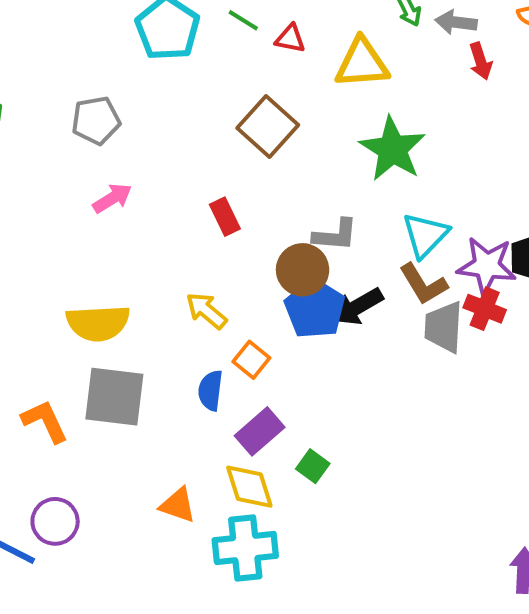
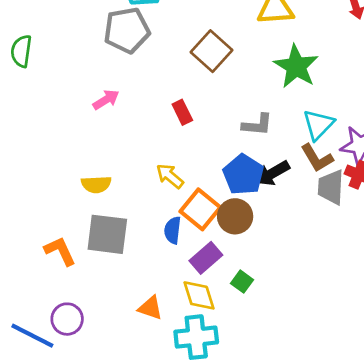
gray pentagon: (96, 120) -> (127, 30), moved, size x1.4
brown circle: (303, 270) -> (235, 216), moved
yellow semicircle: (98, 323) -> (96, 184), size x0.7
orange square: (251, 360) -> (200, 209), size x1.6

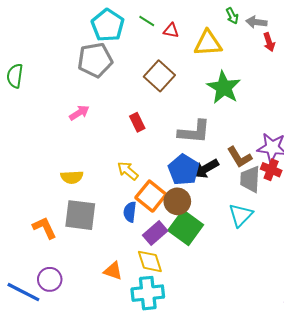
gray L-shape: (257, 125) -> (194, 132), size x1.4
cyan triangle: (318, 125) -> (241, 215), moved
green square: (242, 282) -> (186, 228), moved, size x2.0

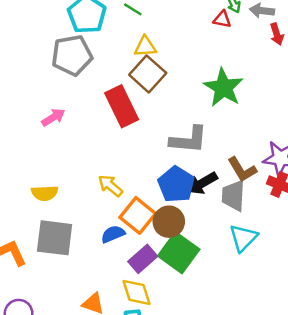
red triangle: (171, 31) -> (222, 19), moved
yellow triangle: (208, 43) -> (145, 47), moved, size x0.7
red rectangle: (137, 122) -> (122, 106), moved, size x1.8
gray trapezoid: (250, 179) -> (233, 196), moved
blue semicircle: (130, 212) -> (113, 234), turned 60

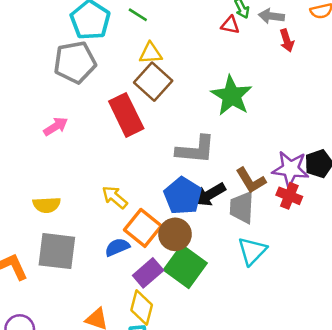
yellow diamond: (137, 292) -> (142, 308), turned 32

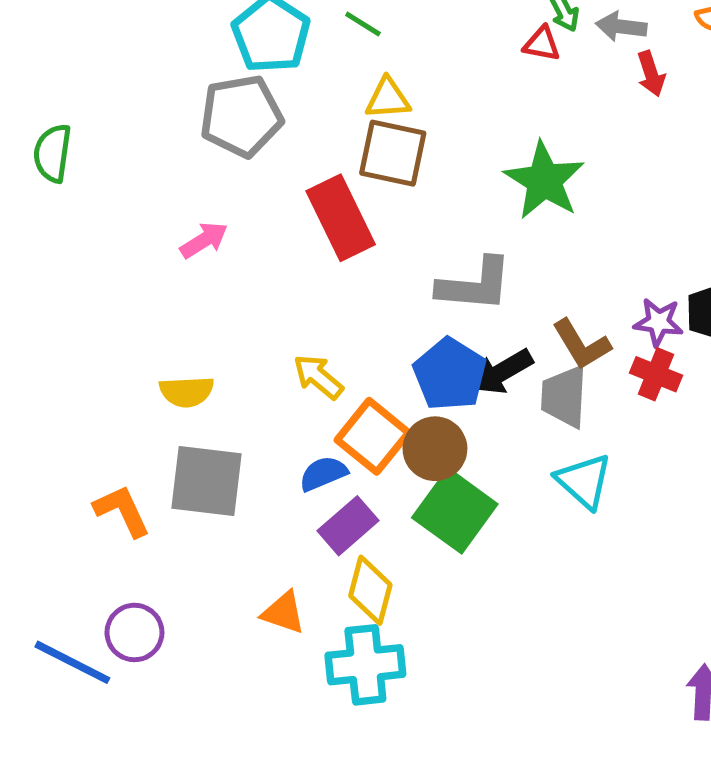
brown square: (153, 82) -> (393, 153), turned -30
purple star: (291, 169) -> (658, 322), size x0.7
cyan triangle: (252, 251) -> (584, 481), turned -32
purple rectangle: (148, 273) -> (348, 526), moved

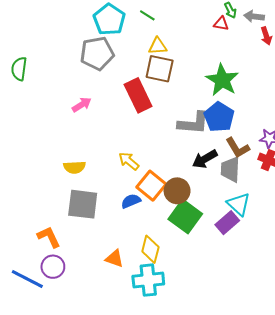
blue pentagon: (450, 374) -> (219, 117), moved
orange L-shape: (122, 511) -> (49, 237), moved
purple rectangle: (348, 526) -> (227, 223), moved

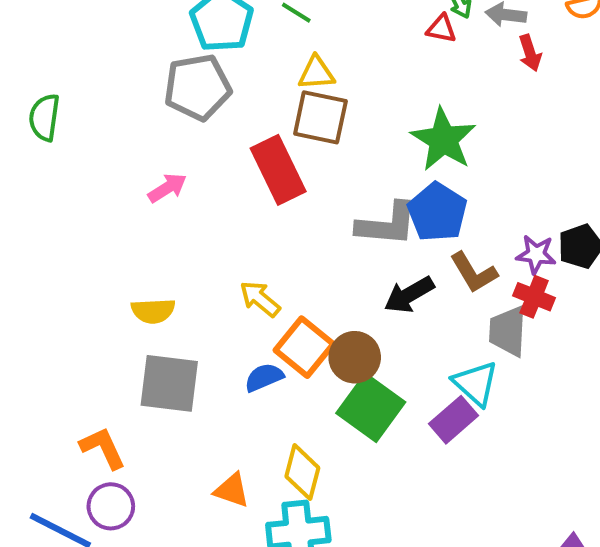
gray trapezoid: (230, 169) -> (508, 331), moved

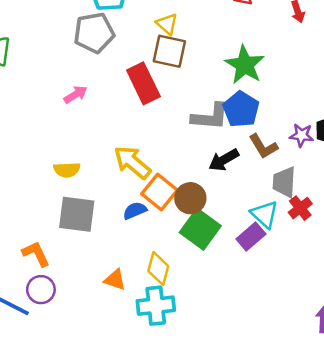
yellow triangle: (316, 73) -> (167, 24), turned 45
red cross: (534, 297) -> (300, 208), moved, turned 30
yellow arrow: (260, 299) -> (132, 162), size x1.5

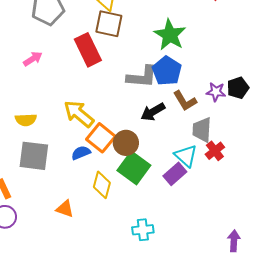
yellow diamond: (158, 269) -> (102, 185), moved
cyan cross: (156, 306) -> (143, 230), moved, size x0.7

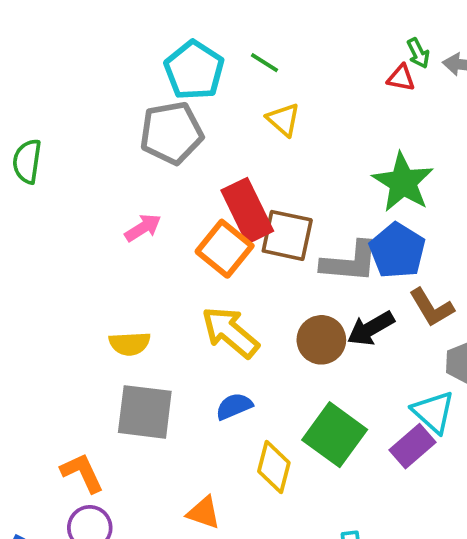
brown square: (109, 24) -> (287, 235), moved
orange square: (101, 138) -> (225, 249), moved
brown circle: (126, 143) -> (321, 340), moved

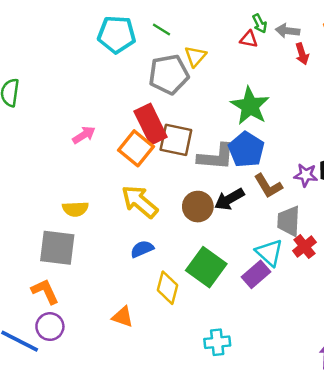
cyan pentagon: (194, 70) -> (117, 34), turned -30
yellow triangle: (283, 120) -> (195, 56), moved, turned 30
gray pentagon: (171, 133) -> (169, 74), moved
gray square: (145, 412) -> (57, 248), moved

